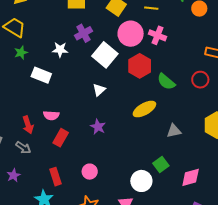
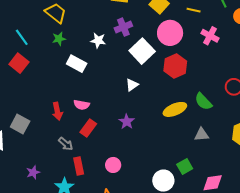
pink cross: (157, 35) -> (210, 36), moved
green semicircle: (166, 82) -> (203, 102), moved
gray arrow: (23, 148) -> (66, 144), moved
purple star: (14, 175) -> (33, 172), moved

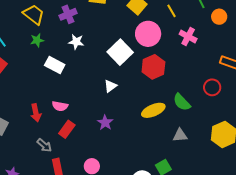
yellow line: (194, 10) -> (172, 11), turned 48
purple cross: (123, 27) -> (68, 14), moved

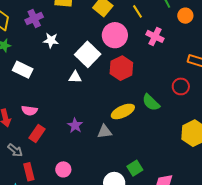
white star: (76, 42) -> (51, 40), moved
white triangle: (110, 86) -> (75, 77), moved, turned 40
gray triangle: (180, 135) -> (105, 132), moved

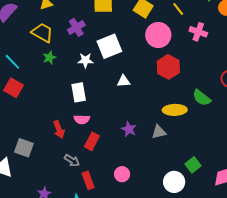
white star: (51, 40) -> (85, 60), moved
white square: (88, 54) -> (109, 46), moved, turned 30
white rectangle: (23, 70) -> (79, 92), moved, turned 60
yellow ellipse: (123, 111) -> (175, 110), turned 30

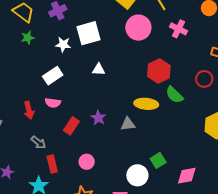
red hexagon: (168, 67) -> (159, 71), moved
white rectangle: (79, 92) -> (53, 76), turned 60
red rectangle: (92, 141) -> (71, 126), moved

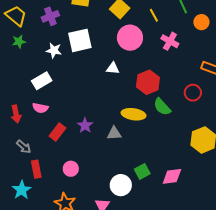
white triangle: (99, 69) -> (113, 68), moved
pink diamond: (187, 176) -> (172, 176), moved

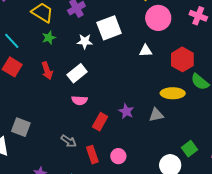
red arrow: (16, 114) -> (47, 71), moved
red rectangle: (36, 169) -> (92, 155), moved

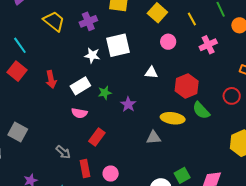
pink cross: (198, 16) -> (208, 45), turned 36
pink circle: (158, 18) -> (168, 42), size x0.6
green star: (49, 38) -> (105, 93), moved
purple star: (126, 111) -> (128, 104), moved

